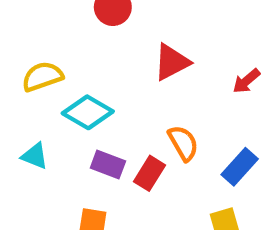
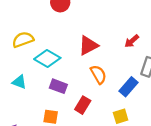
red triangle: (172, 62) -> (88, 45), moved
red rectangle: (149, 173) -> (83, 105), moved

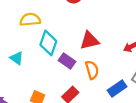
cyan diamond: (47, 58) -> (48, 43), turned 65
purple rectangle: (58, 86) -> (67, 61), moved

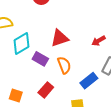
cyan diamond: (48, 43) -> (22, 44), turned 45

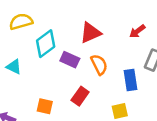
blue rectangle: (89, 81) -> (130, 80), turned -54

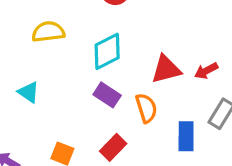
red triangle: (90, 33) -> (166, 69), moved
cyan diamond: (46, 44) -> (107, 51), moved

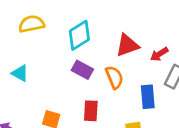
red arrow: (206, 71) -> (159, 54), moved
red rectangle: (113, 147) -> (91, 111), turned -36

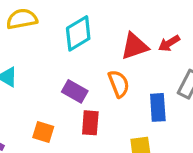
red arrow: (159, 54) -> (169, 43), moved
purple rectangle: (82, 70) -> (75, 91), moved

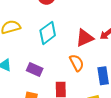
purple rectangle: (75, 91) -> (35, 70), moved

